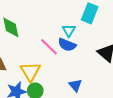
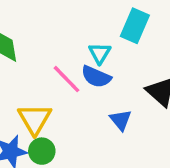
blue triangle: (75, 85) -> (121, 120), moved

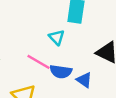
blue semicircle: (96, 77) -> (61, 72), moved

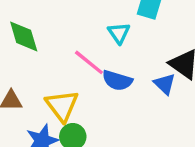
blue triangle: (84, 80) -> (165, 84), moved

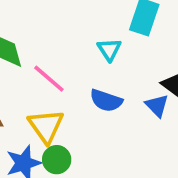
pink line: (89, 62) -> (49, 79), moved

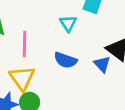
pink line: (49, 79) -> (25, 44), turned 50

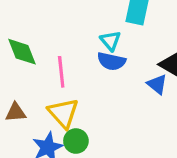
blue semicircle: (66, 60) -> (111, 61), moved

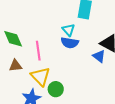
brown triangle: (16, 112) -> (15, 66), moved
green circle: (76, 141) -> (56, 89), moved

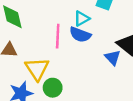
cyan triangle: (68, 30) -> (82, 19), turned 32
pink line: (38, 51) -> (58, 36), moved

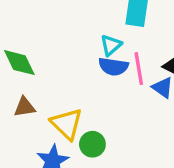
pink line: (58, 36) -> (139, 69), moved

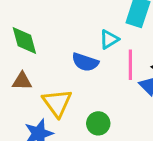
blue semicircle: (113, 67) -> (85, 62), moved
green circle: (92, 144) -> (98, 123), moved

